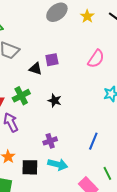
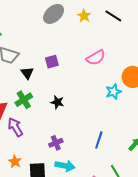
pink semicircle: (96, 59) -> (96, 58), turned 30
black triangle: (36, 69) -> (27, 73), moved, turned 40

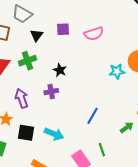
pink semicircle: (96, 58) -> (94, 34), moved
purple arrow: (15, 127) -> (22, 98), moved
purple cross: (56, 143) -> (51, 92), moved

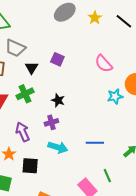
purple square: (63, 29) -> (57, 59), turned 32
pink semicircle: (94, 34) -> (104, 64), moved, turned 72
blue line: (92, 116) -> (95, 143), turned 66
cyan arrow: (54, 134) -> (58, 147), moved

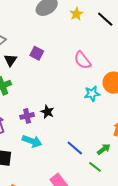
black star: (58, 100) -> (47, 112), moved
blue line: (95, 143) -> (75, 148), moved, turned 36
green line: (107, 176) -> (95, 167), moved, turned -32

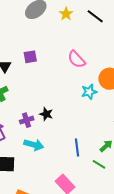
purple square: (37, 53) -> (30, 57), turned -32
blue line: (75, 148) -> (77, 147), turned 48

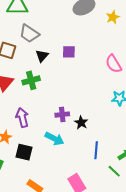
black star: (46, 114) -> (81, 123), moved
purple cross: (27, 120) -> (62, 115), moved

